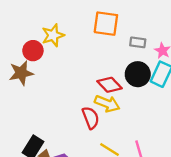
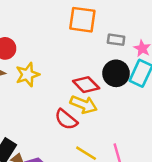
yellow star: (53, 35) -> (27, 75), moved
red semicircle: (91, 118) -> (66, 119), turned 150

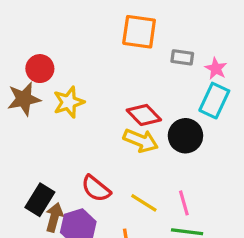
black circle: (116, 73) -> (185, 136), moved
red semicircle: (66, 119) -> (96, 189), moved

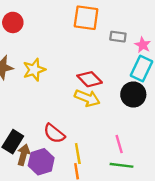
red circle: (40, 69) -> (13, 22), moved
black circle: (185, 136) -> (133, 94), moved
yellow line: (144, 203) -> (78, 154), moved, turned 48

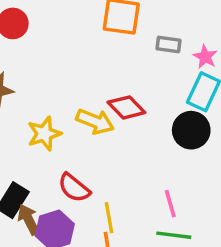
yellow star: (34, 70) -> (44, 134), moved
yellow arrow: (87, 98) -> (95, 121), moved
brown arrow: (23, 155) -> (29, 219), turned -42

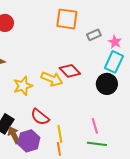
gray rectangle: (168, 44) -> (94, 35), turned -32

